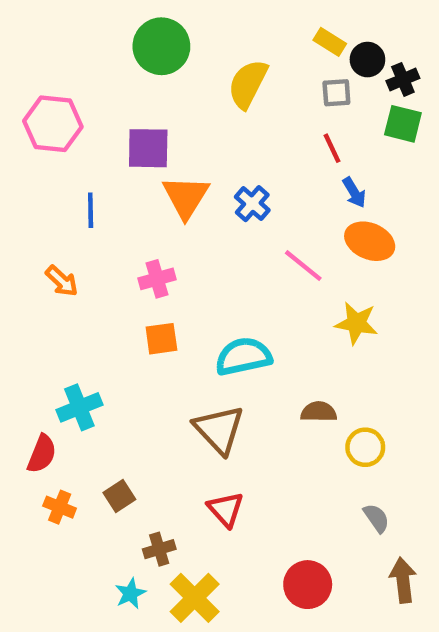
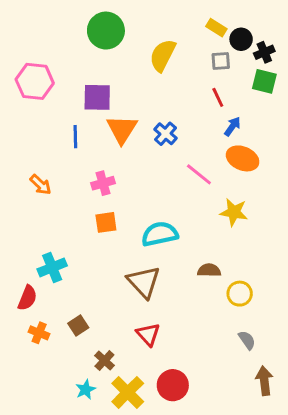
blue arrow: (354, 192) -> (232, 126), turned -114
blue line: (91, 210) -> (75, 137), moved
brown cross: (159, 549) -> (104, 360), turned -30
red circle: (308, 585) -> (173, 385), moved

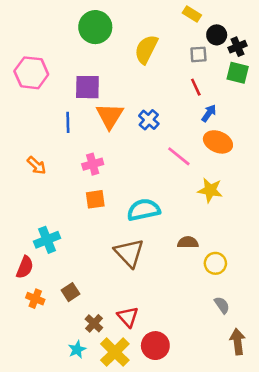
yellow rectangle: (216, 28) -> (192, 14), moved
red triangle: (148, 334) -> (128, 317), moved

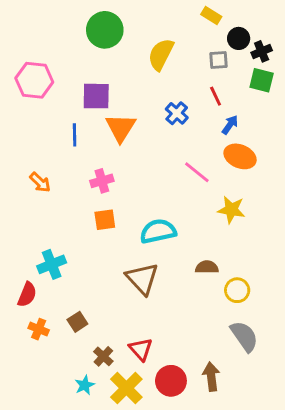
blue cross: (149, 120) -> (177, 113), moved
gray semicircle: (222, 305) -> (244, 336), size x1.6
brown arrow: (238, 342) -> (211, 377), moved

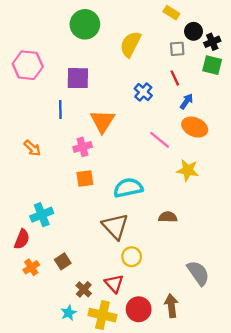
orange triangle: (121, 128) -> (102, 121), moved
yellow circle: (237, 290) -> (132, 257), moved
orange cross: (39, 329) -> (31, 267), turned 35
yellow cross: (126, 388) -> (102, 315), turned -32

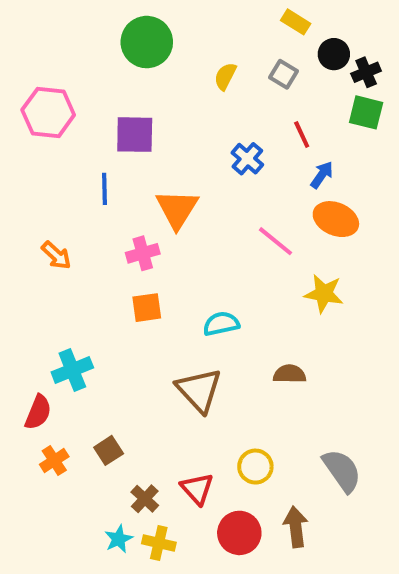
yellow semicircle: (130, 44) -> (225, 76), size x0.6
gray square: (177, 49) -> (284, 74), moved, turned 35
cyan semicircle: (128, 188) -> (221, 324), size x0.7
yellow circle: (132, 257) -> (255, 467), moved
yellow cross: (102, 315) -> (159, 543), moved, size x0.7

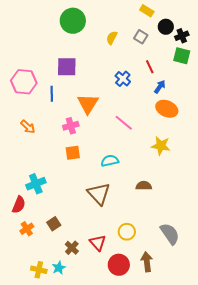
pink hexagon: (48, 112) -> (24, 82), moved
pink line: (276, 241) -> (124, 123), moved
yellow cross: (159, 543) -> (39, 270), moved

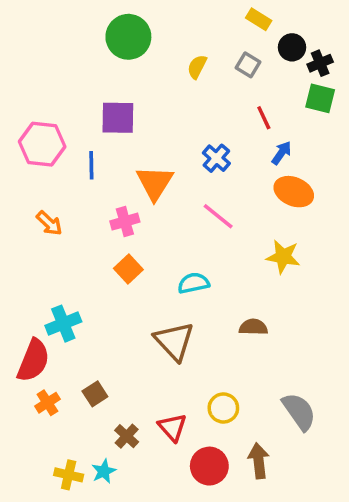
blue cross: (123, 79) -> (216, 158), moved
orange square: (73, 153) -> (128, 269), turned -35
red semicircle: (19, 205) -> (33, 360), size x1.4

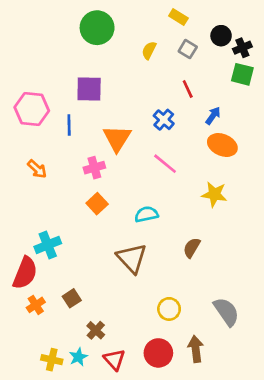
yellow rectangle: (259, 19) -> (178, 17), moved
red line: (264, 118) -> (188, 89), moved
brown semicircle: (253, 327) -> (192, 248), turned -60
red triangle: (172, 427) -> (114, 360), moved

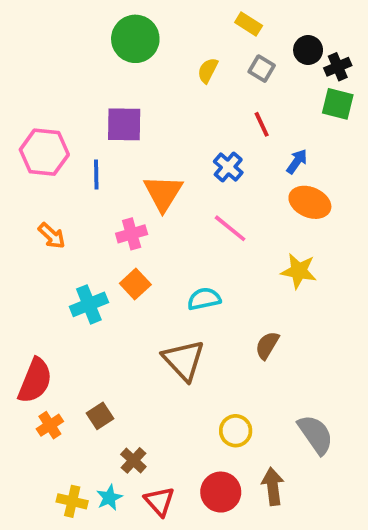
cyan cross: (48, 245) -> (89, 304), moved

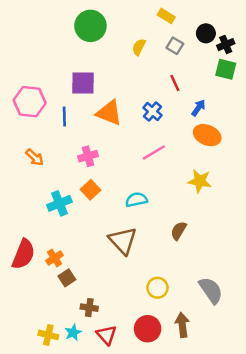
orange triangle: (163, 193) -> (109, 113), moved, turned -40
pink line: (230, 228) -> (154, 152), turned -70
orange cross: (50, 425) -> (54, 258), moved
brown cross: (133, 460) -> (89, 308), turned -35

